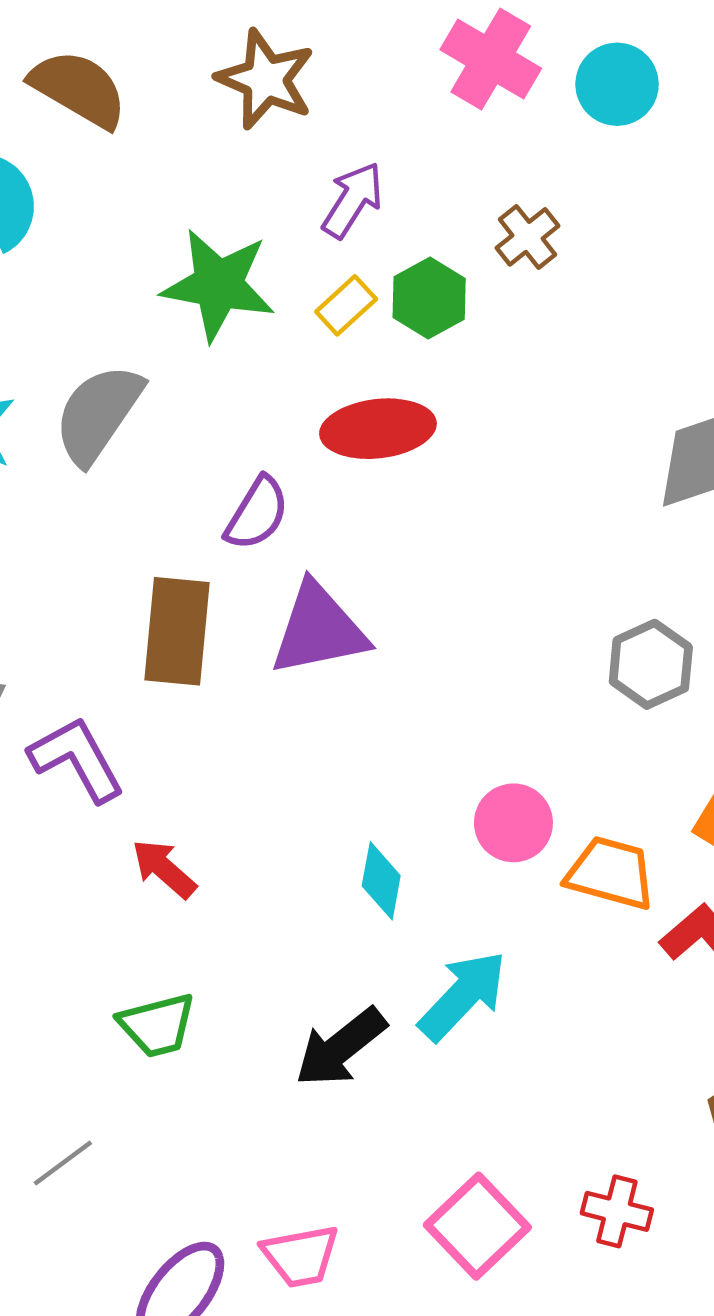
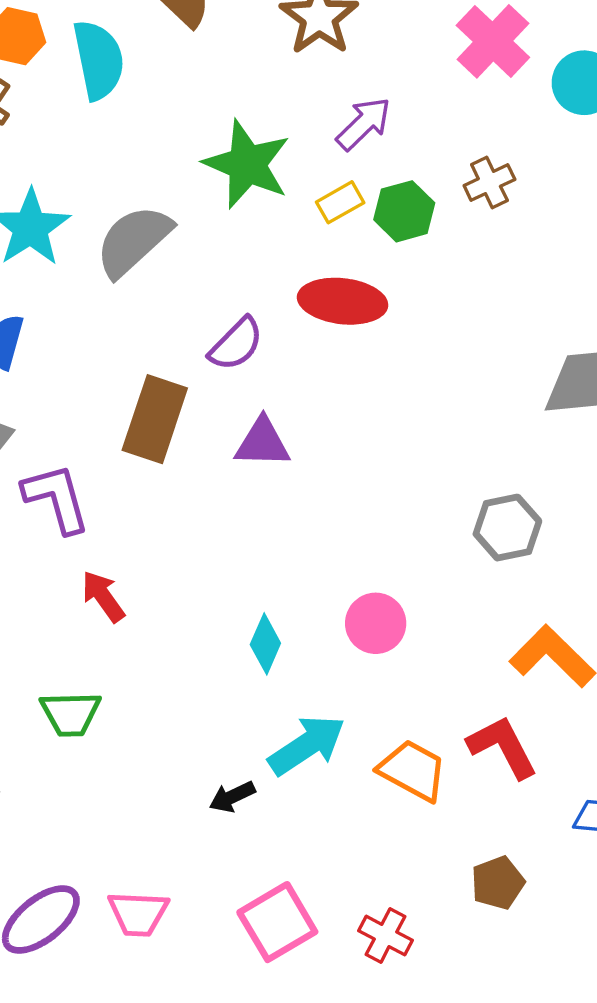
purple triangle: (319, 629) -> (262, 443), size x0.7
orange trapezoid: (611, 873) -> (413, 770), moved
black arrow: (341, 1047) -> (232, 797), moved, size x0.6

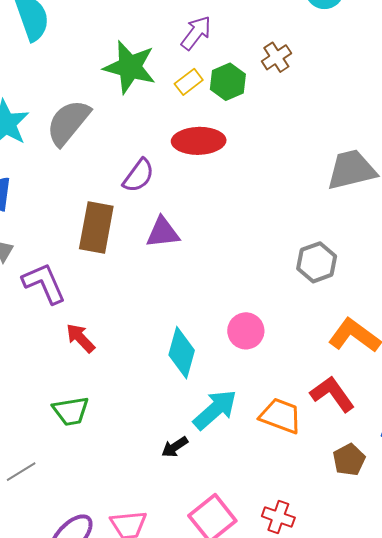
cyan diamond: (265, 644) -> (182, 353), size x1.4
brown pentagon: (498, 883) -> (349, 460), moved

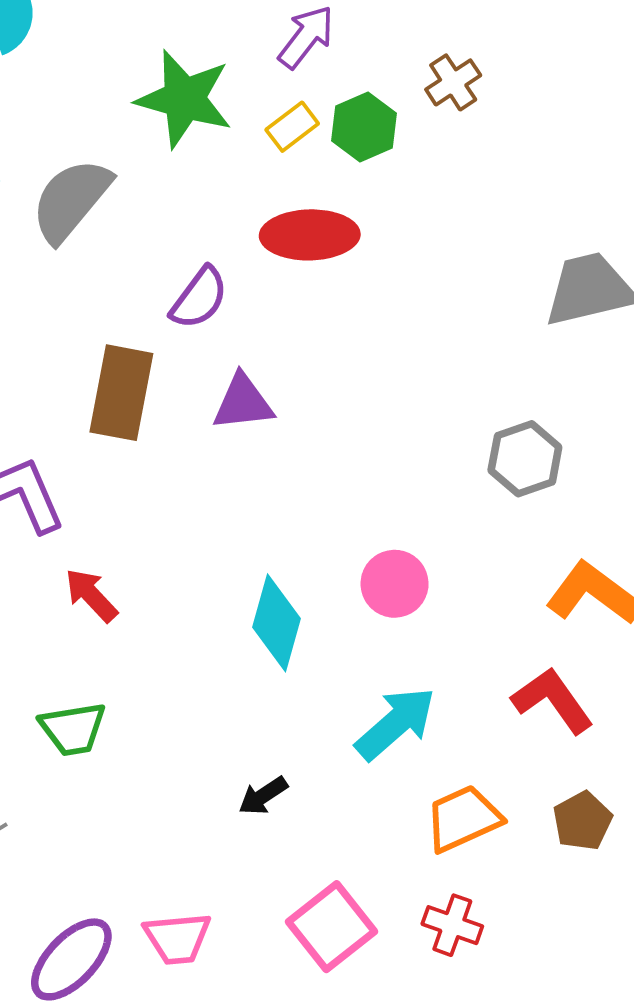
cyan arrow: (215, 410) -> (396, 723), moved
orange trapezoid: (281, 416) -> (463, 819), moved, turned -45

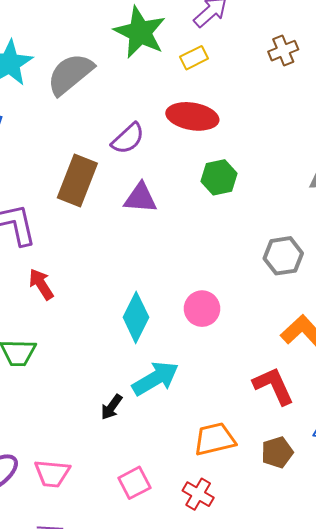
green hexagon: (364, 127) -> (219, 177), moved
cyan arrow: (396, 723) -> (155, 378), moved
black arrow: (263, 796) -> (112, 407), turned -32
pink square: (332, 927) -> (134, 483), size x0.7

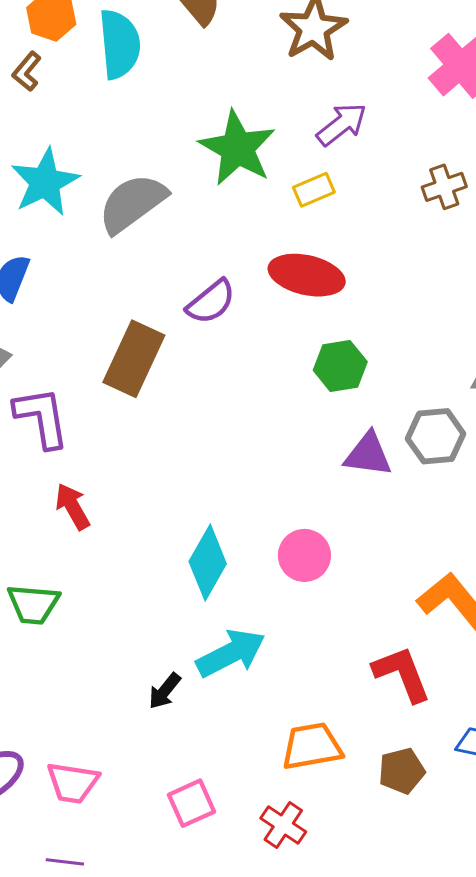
purple triangle: (140, 198) -> (368, 454), moved
gray hexagon: (283, 256) -> (436, 436), moved

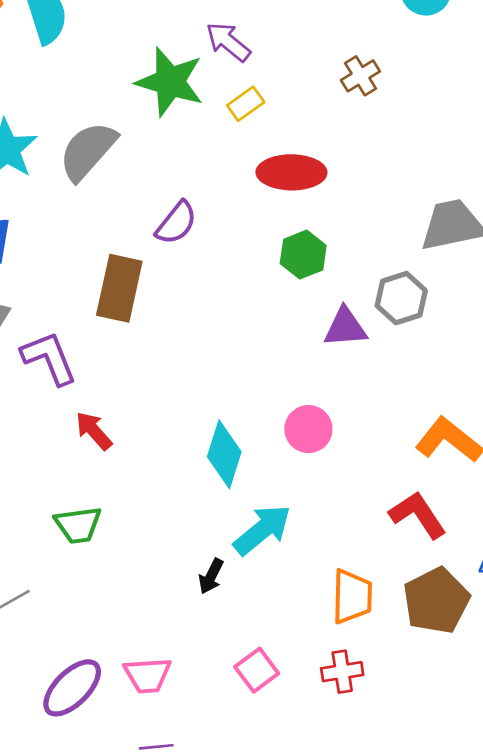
purple arrow: (342, 124) -> (228, 42), moved, turned -90
red ellipse: (307, 275) -> (291, 172), moved
orange trapezoid: (312, 746) -> (352, 596), turned 114
brown pentagon: (402, 771) -> (436, 601), size x1.6
red cross: (283, 825) -> (342, 672), turned -30

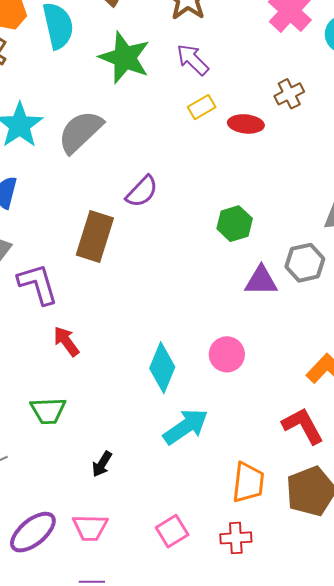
green star: (170, 82) -> (125, 58), moved
red ellipse: (291, 172) -> (246, 124), moved, size x0.7
black arrow: (211, 576) -> (102, 464), moved

